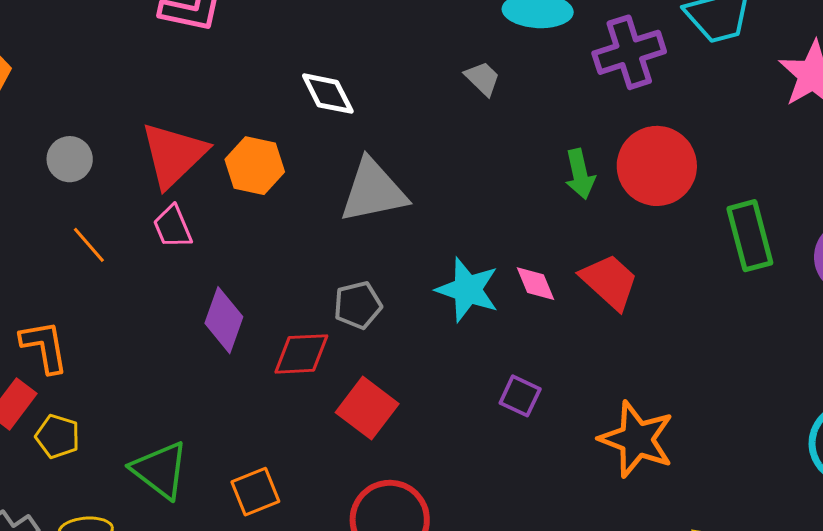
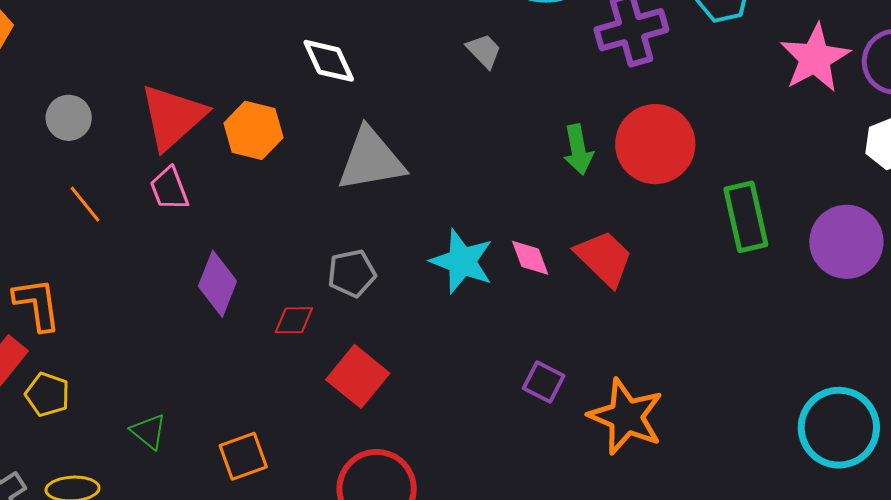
red diamond: (301, 354) -> (294, 320), size x0.7
purple square: (520, 396) -> (544, 382), moved
green triangle: (160, 470) -> (149, 431), size x0.6

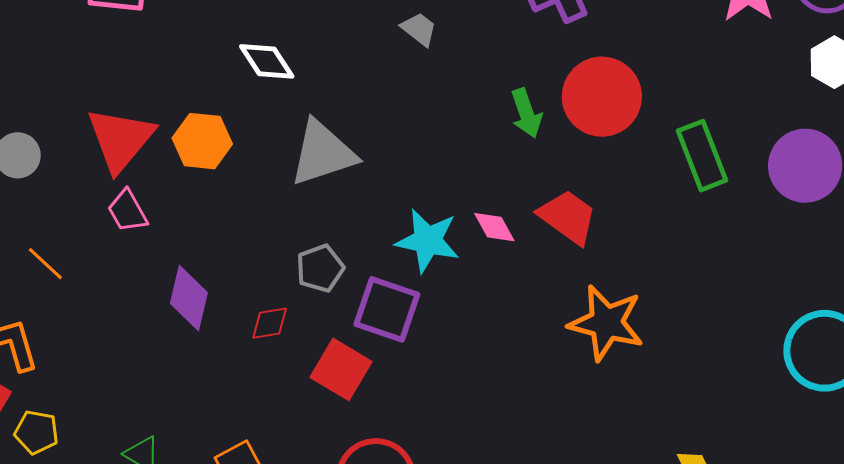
orange line: (85, 204) -> (45, 264), moved
purple square: (544, 382) -> (387, 309), moved, size x1.6
orange star: (626, 417) -> (606, 323), moved

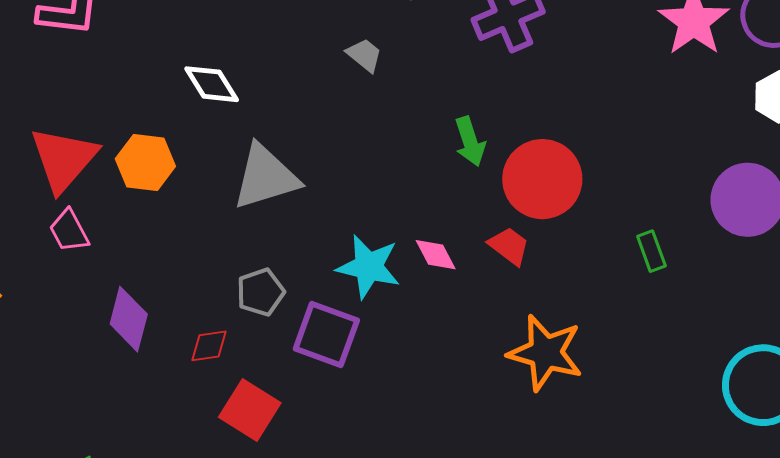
red circle: (602, 97) -> (542, 179), moved
green rectangle: (702, 156) -> (651, 251), moved, size x0.6
red trapezoid: (568, 217) -> (509, 246), size x0.7
red square: (341, 369) -> (250, 410), moved

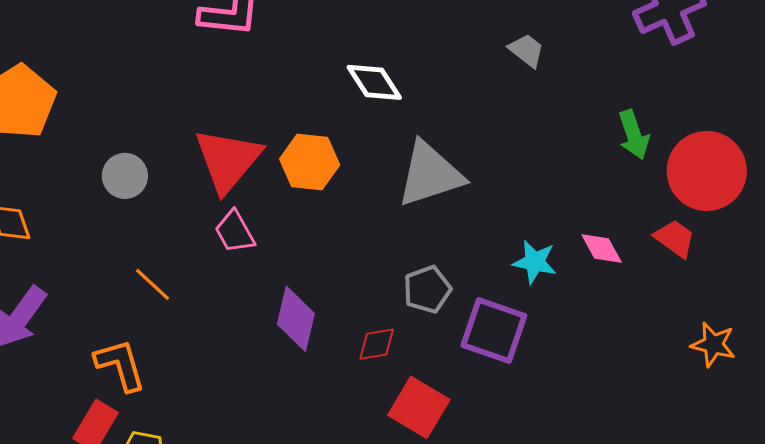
cyan star: (369, 267) -> (535, 262), size x0.7
orange star: (545, 353) -> (713, 344), size x0.6

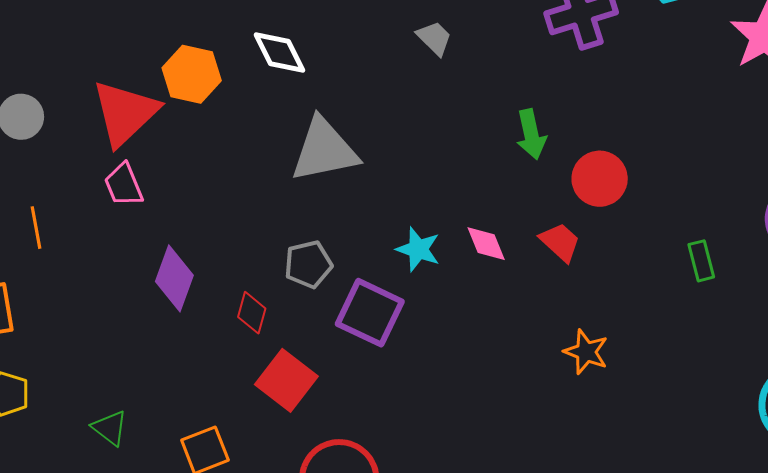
orange hexagon: (310, 162) -> (192, 74), moved
red circle: (707, 171) -> (600, 179), size x0.7
orange line: (153, 284) -> (36, 228), turned 30
red diamond: (377, 344) -> (252, 313), turned -72

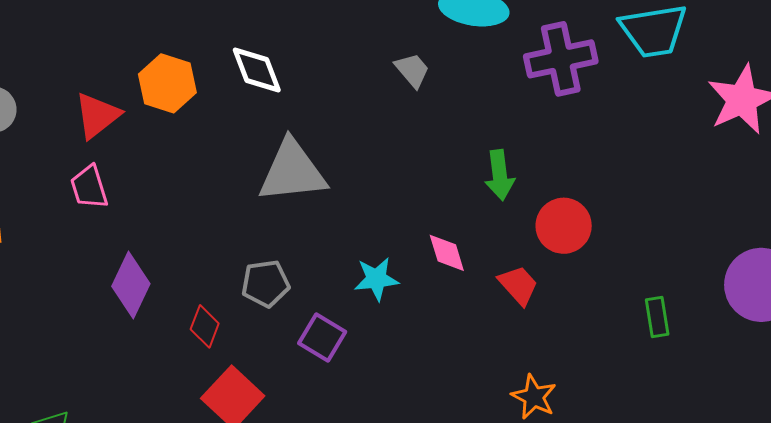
red triangle: (125, 113) -> (97, 115), size x0.7
pink diamond: (486, 244) -> (447, 253), moved
cyan star: (418, 249) -> (376, 279), turned -30
purple square: (370, 313) -> (322, 338), size x0.7

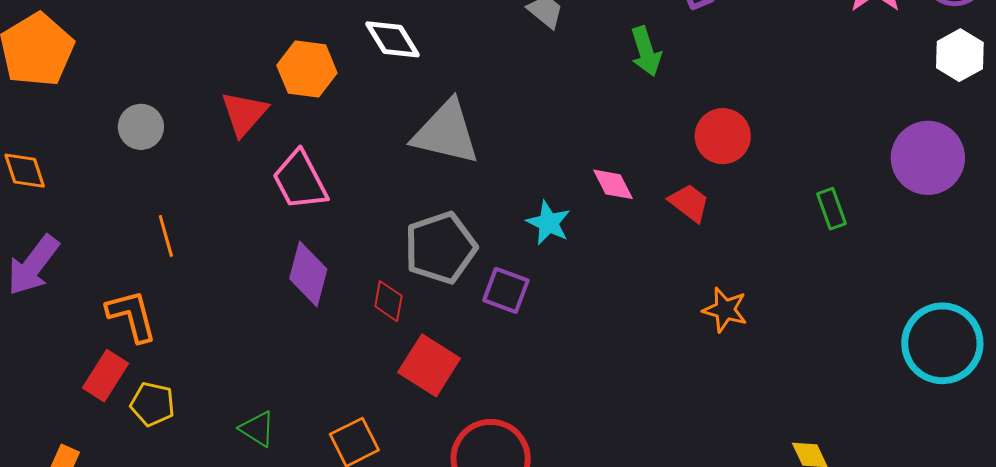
gray triangle: (292, 171) -> (446, 133), turned 30
green arrow: (500, 175) -> (646, 51), moved
pink trapezoid: (89, 187) -> (300, 180), moved, size x1.4
cyan star: (376, 279) -> (548, 223), turned -30
gray pentagon: (266, 283) -> (440, 248), size x1.5

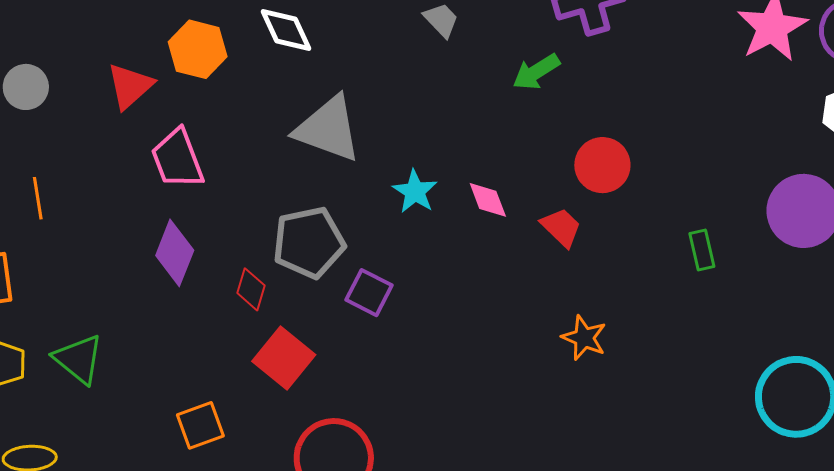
green arrow: (646, 51) -> (536, 72), turned 69
cyan star: (548, 223) -> (415, 191), moved
green triangle: (257, 429) -> (79, 359), moved, size x1.4

